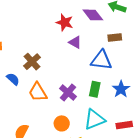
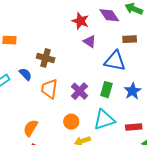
brown cross: (32, 62) -> (46, 58), turned -36
orange trapezoid: (38, 92) -> (49, 89), turned 35

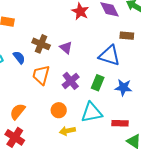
purple triangle: (90, 41) -> (66, 48), moved
blue star: (133, 91) -> (123, 87), turned 30

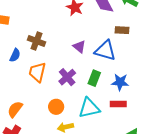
purple triangle: (66, 48) -> (79, 47), moved
blue semicircle: (19, 57) -> (15, 55), turned 64
red rectangle: (120, 123) -> (118, 104), moved

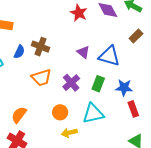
brown rectangle: (122, 30) -> (136, 36), moved, turned -48
blue semicircle: (15, 55) -> (19, 52), moved
orange trapezoid: (37, 72) -> (41, 78), turned -120
red rectangle: (118, 104) -> (133, 109), moved, turned 70

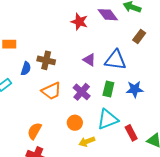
red rectangle: (133, 109) -> (131, 133), moved

